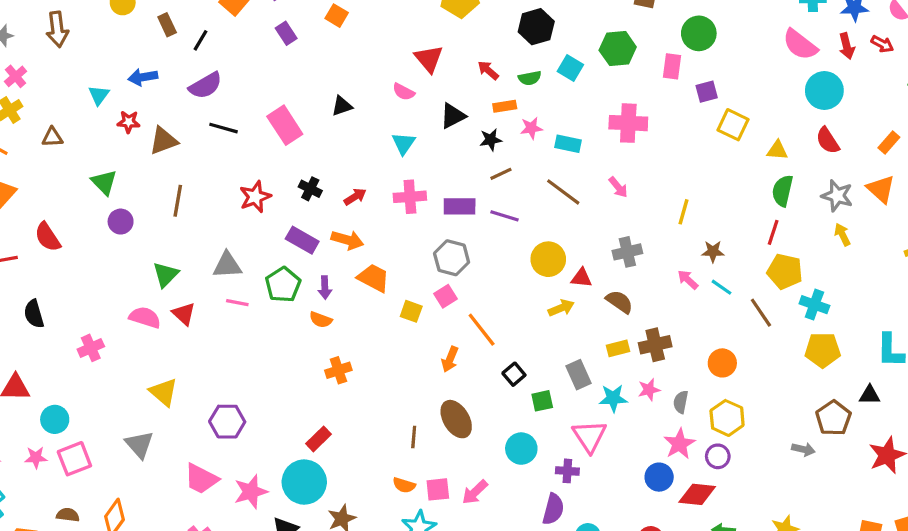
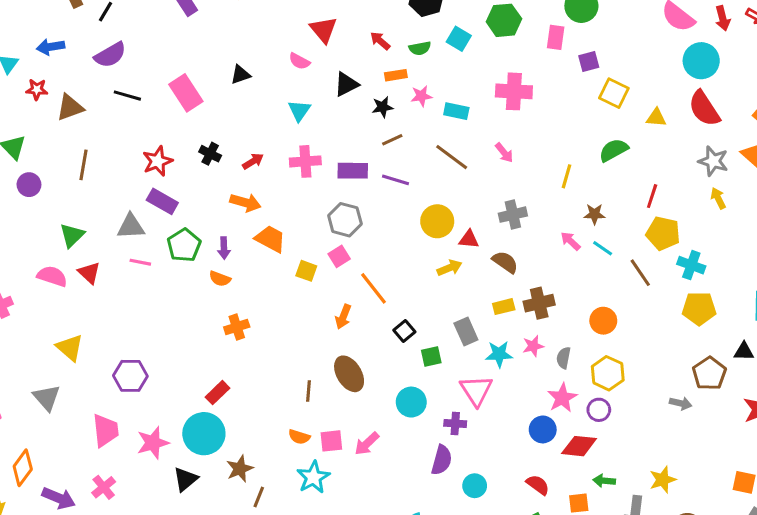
red semicircle: (828, 141) -> (704, 109), size x1.4
green semicircle: (783, 191) -> (614, 150), moved, turned 48
purple rectangle: (302, 240) -> (162, 201), moved
pink trapezoid: (201, 479) -> (106, 430), turned -123

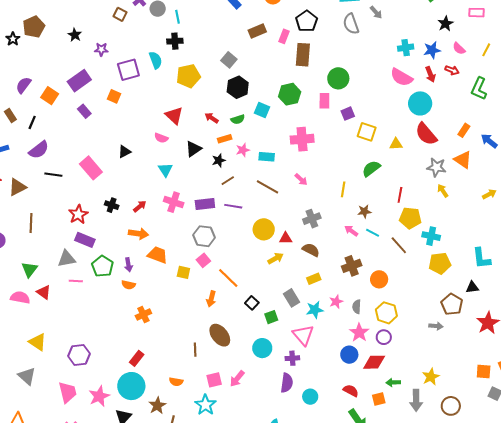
pink cross: (305, 161) -> (174, 202), turned 30
brown cross: (539, 303) -> (352, 266), moved
orange semicircle: (299, 437) -> (176, 382), moved

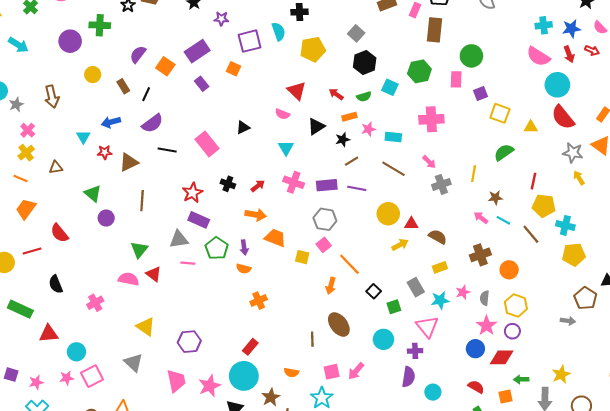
gray cross: (312, 219) -> (441, 184), moved

